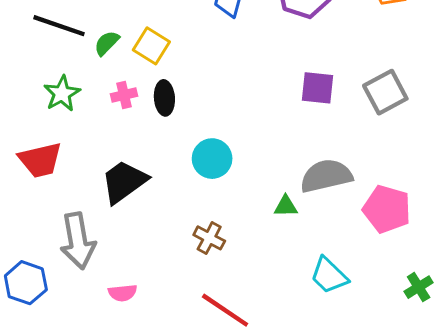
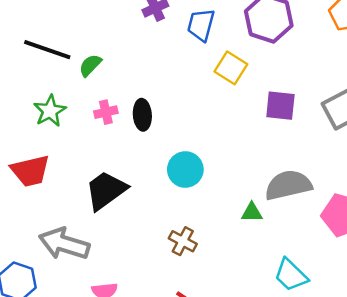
yellow square: (151, 46) -> (231, 68), moved
gray arrow: (78, 241) -> (64, 244), turned 117

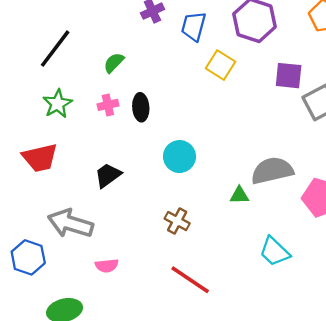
black line: (47, 50) -> (55, 49), turned -72
green semicircle: (90, 65) -> (114, 63), moved
purple square: (280, 106) -> (289, 76), moved
black trapezoid: (106, 190) -> (108, 175), size x0.7

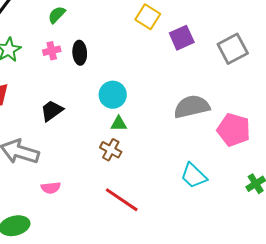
purple square: (289, 76) -> (182, 38), moved, turned -30
green triangle: (239, 195) -> (119, 124), moved

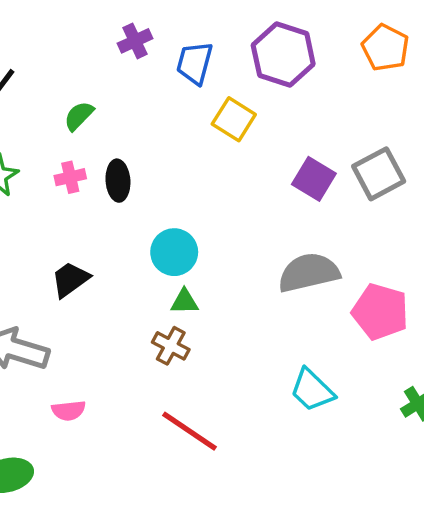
purple square: (182, 38) -> (314, 179), moved, turned -35

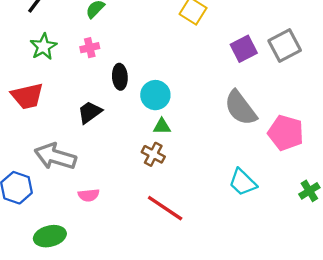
purple square: (314, 179) -> (244, 49), turned 32
black ellipse: (118, 181) -> (120, 77), moved
gray semicircle: (309, 273) -> (240, 108), turned -114

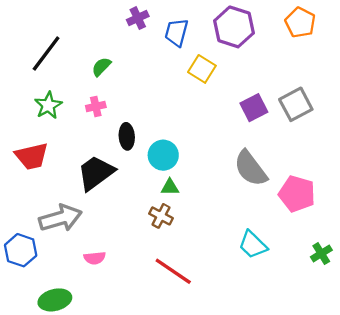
black trapezoid: (90, 112) -> (96, 173), size x1.5
gray arrow: (55, 156) -> (60, 218), turned 147

